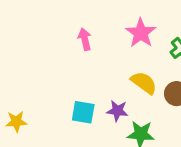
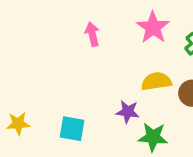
yellow semicircle: (144, 83) -> (156, 81), turned -44
cyan square: (83, 112) -> (72, 129), moved

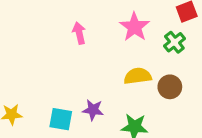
purple star: (128, 112) -> (93, 110), moved

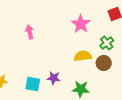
pink arrow: (79, 33) -> (30, 32), moved
green cross: (174, 42) -> (107, 43), moved

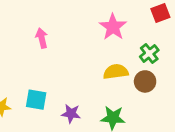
purple star: (54, 78) -> (71, 114), moved
cyan square: (33, 84) -> (36, 100), moved

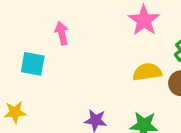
cyan square: (36, 100) -> (33, 64), moved

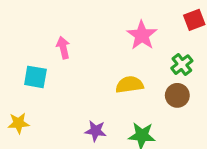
yellow semicircle: (147, 72) -> (129, 85), moved

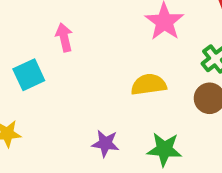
cyan square: (35, 77) -> (29, 75), turned -35

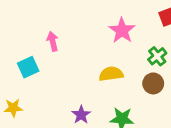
purple star: (105, 143) -> (81, 115), turned 30

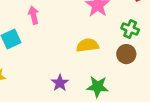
green cross: (157, 56) -> (130, 29), turned -30

